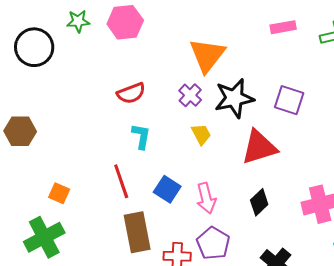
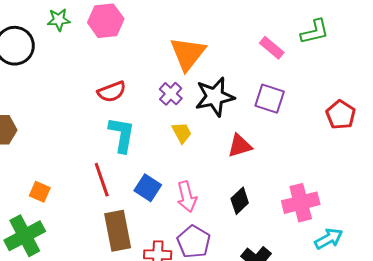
pink rectangle: (283, 27) -> (272, 48), moved, turned 50
cyan L-shape: (141, 136) -> (122, 135), size x1.4
red triangle: (259, 147) -> (240, 146), size x0.7

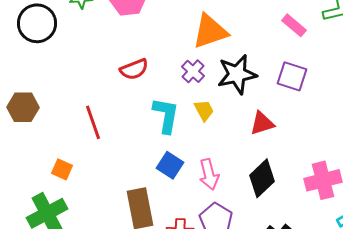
orange triangle: (188, 54) -> (210, 31), turned 33
cyan L-shape: (122, 135) -> (166, 115), moved
red line: (102, 180) -> (93, 122), moved
black diamond: (240, 201) -> (262, 178), size x1.4

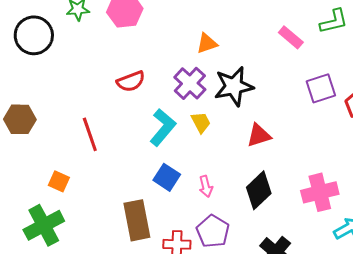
orange triangle: (210, 31) -> (207, 43), size x0.6
purple cross: (193, 71) -> (190, 83), size x1.4
purple square: (292, 76) -> (321, 88), moved, turned -36
cyan L-shape: (166, 115) -> (163, 127), turned 30
pink arrow: (209, 174) -> (206, 186), size x0.7

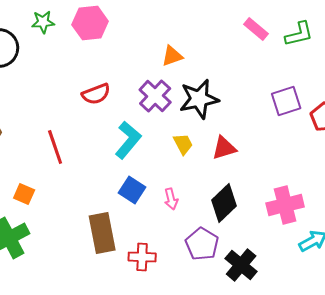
pink rectangle: (291, 37) -> (256, 29), moved
yellow trapezoid: (201, 122) -> (183, 144), moved
purple pentagon: (213, 231) -> (202, 244), moved

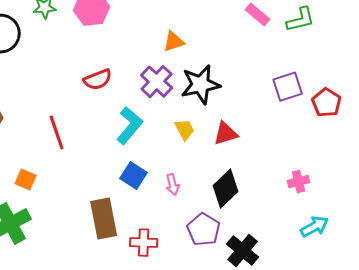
pink cross: (285, 205) -> (299, 182), moved, size x0.6

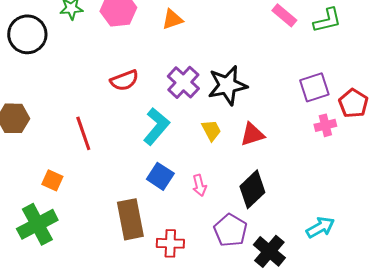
orange triangle: (174, 42) -> (172, 19), moved
pink cross: (299, 182) -> (325, 125), moved
cyan arrow: (315, 227) -> (320, 227), moved

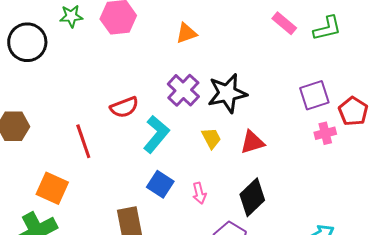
orange triangle: (172, 19) -> (186, 33), moved
red semicircle: (124, 80) -> (124, 107), moved
orange square: (52, 180) -> (52, 188), size x1.5

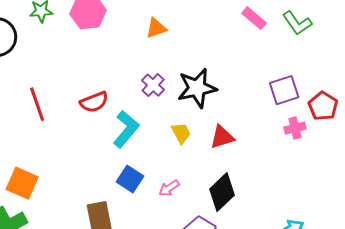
green L-shape: (327, 28) -> (297, 23), turned 68
purple cross: (183, 90) -> (153, 85), size x0.7
red line: (83, 141) -> (37, 104), moved
pink arrow: (199, 193) -> (169, 188), turned 70

